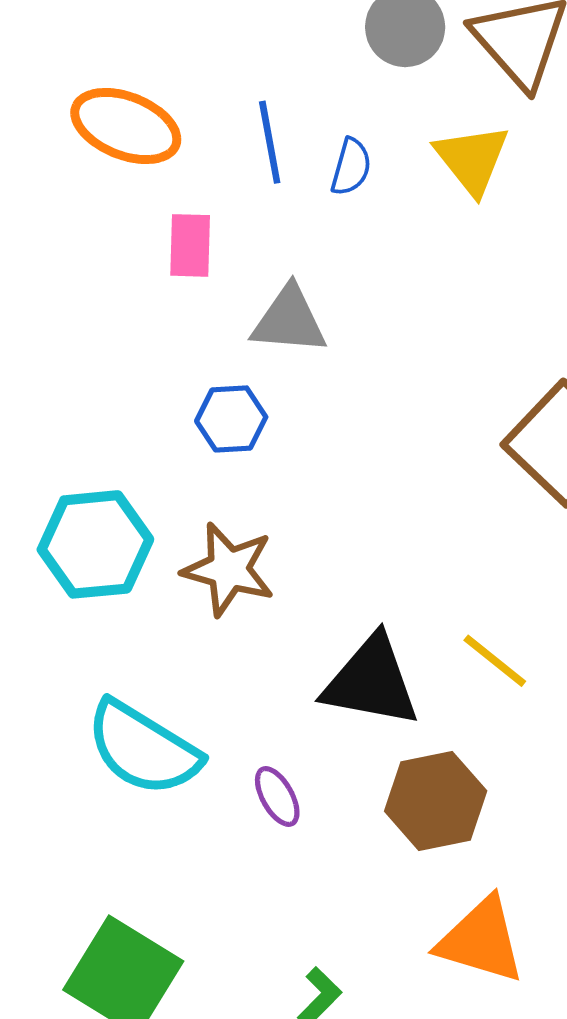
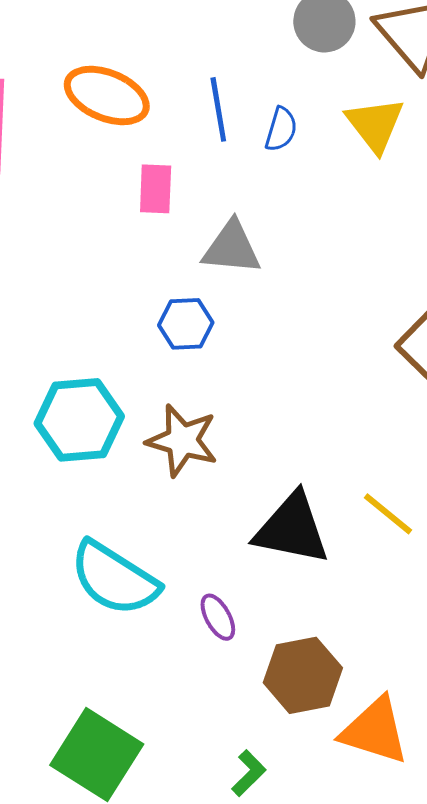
brown hexagon: (436, 801) -> (303, 675), moved

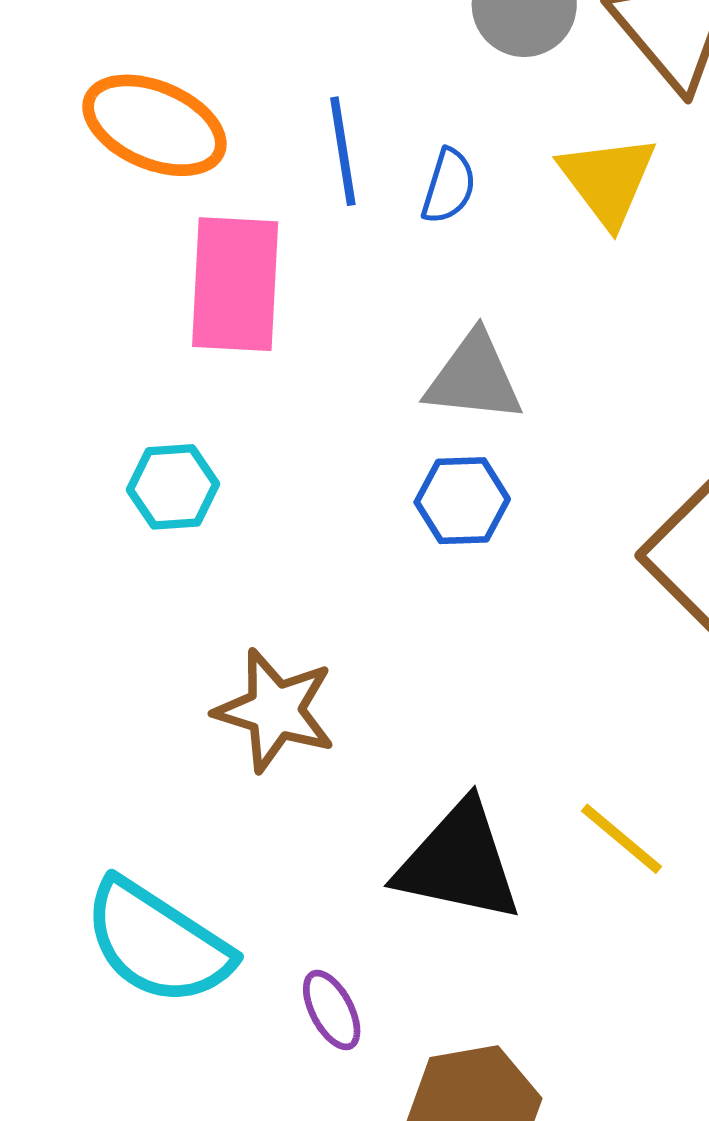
pink rectangle: (156, 189) -> (235, 284), size x1.6
gray triangle: (232, 248) -> (474, 378), moved
blue hexagon: (186, 324) -> (462, 501), moved
cyan hexagon: (79, 420) -> (173, 487), moved, size x0.6

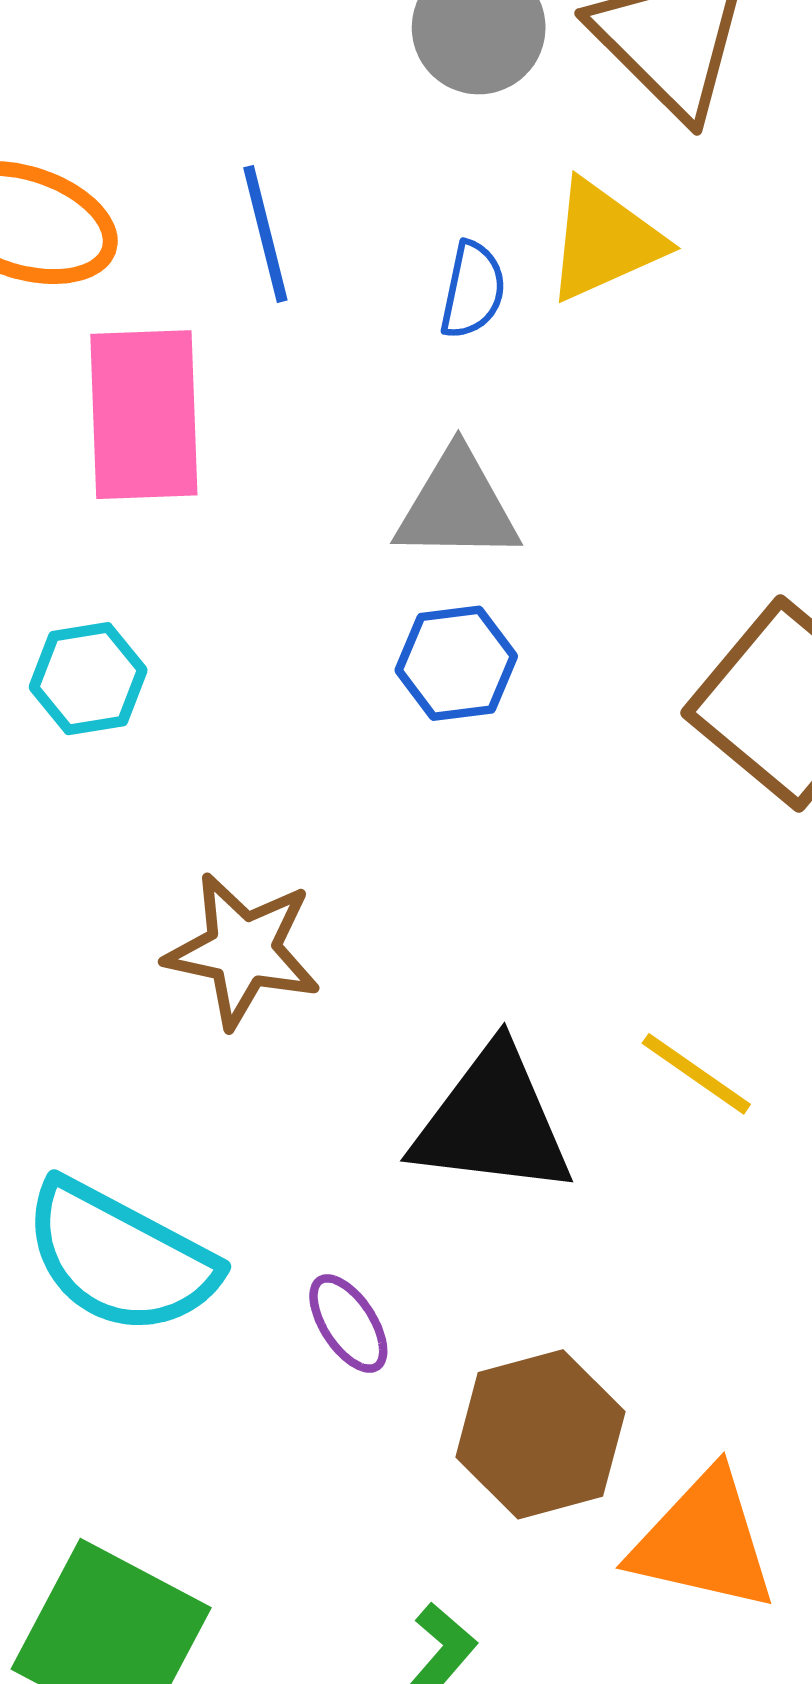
yellow triangle: (608, 180) -> (604, 241), turned 48
blue semicircle: (449, 186) -> (473, 290), moved

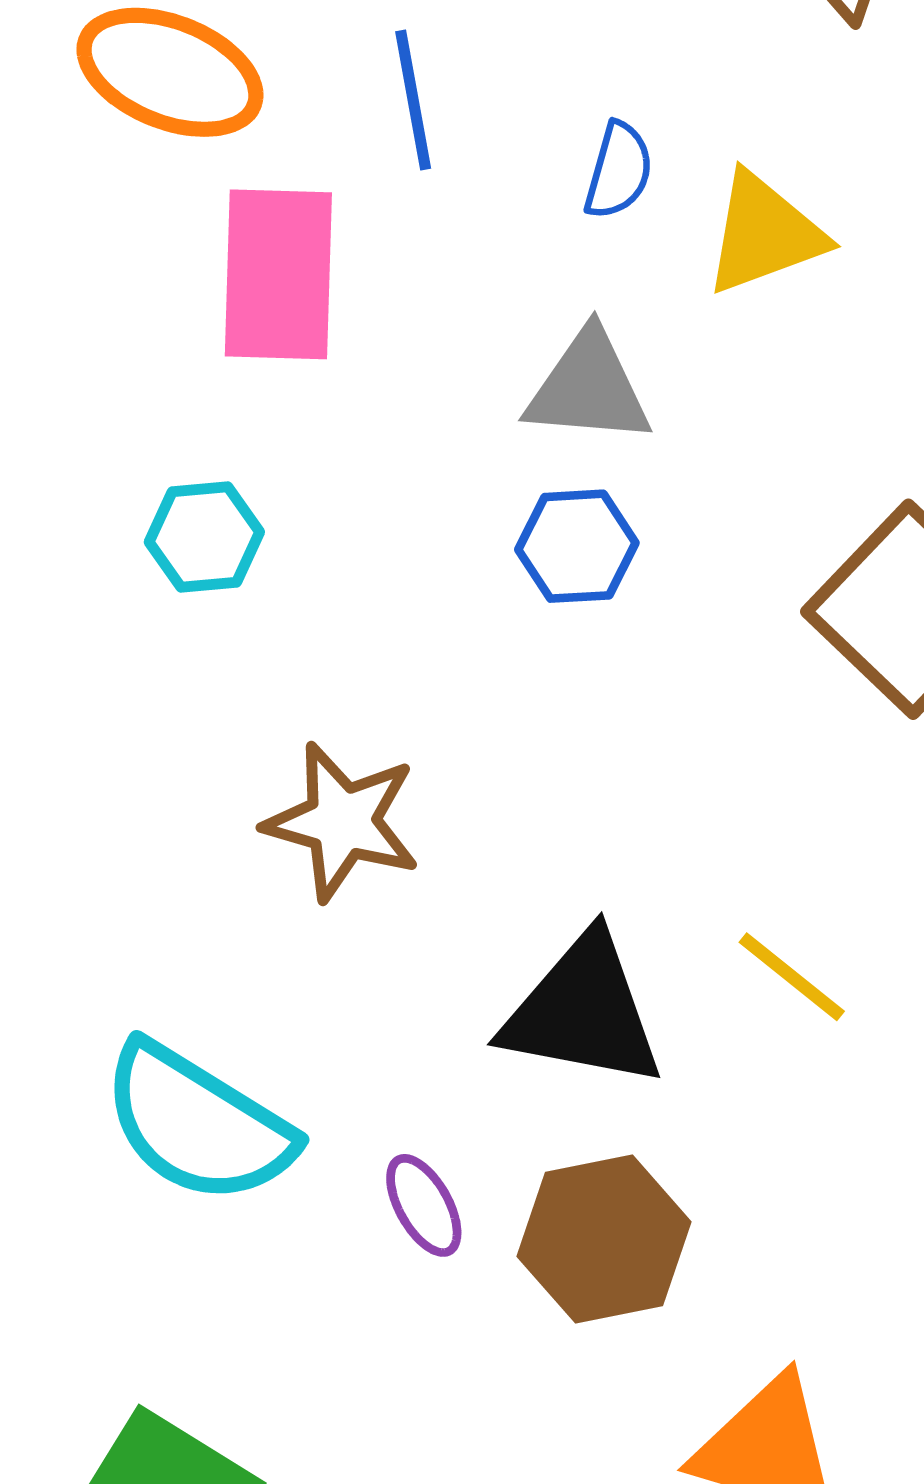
yellow triangle: (604, 241) -> (764, 234), moved
brown hexagon: (540, 1434) -> (604, 1239), moved

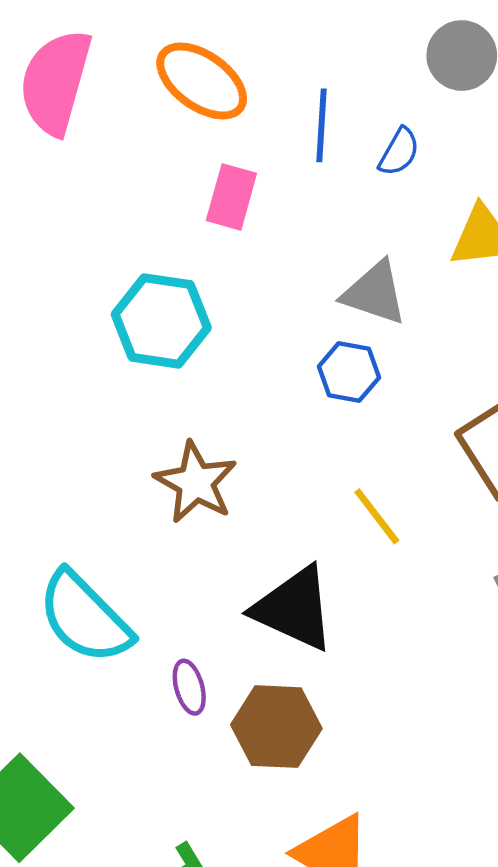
blue semicircle: (619, 171) -> (399, 152), moved
pink rectangle: (278, 274) -> (231, 197), size x0.7
cyan hexagon: (204, 537) -> (161, 321), size x1.6
yellow line: (792, 977) -> (377, 516), moved

